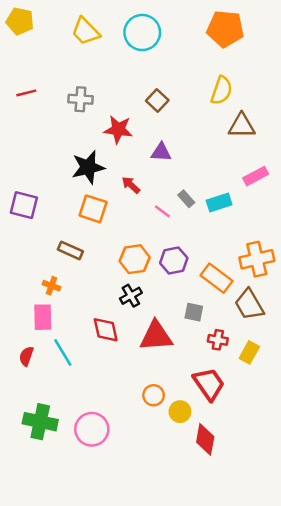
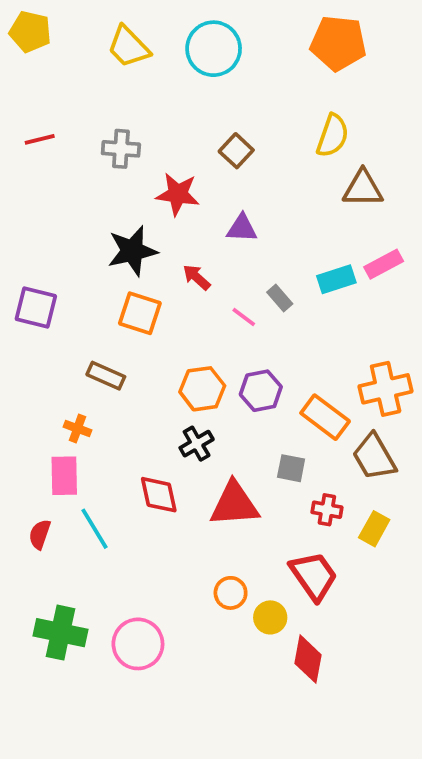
cyan rectangle: (219, 203) -> (336, 279), moved

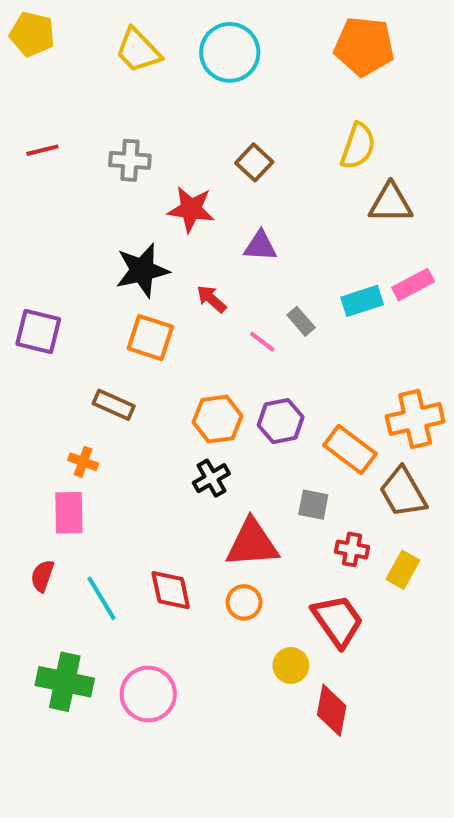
red diamond: (159, 495) -> (171, 590), moved
cyan line: (94, 529) -> (101, 598), moved
orange circle: (231, 593) -> (244, 602), moved

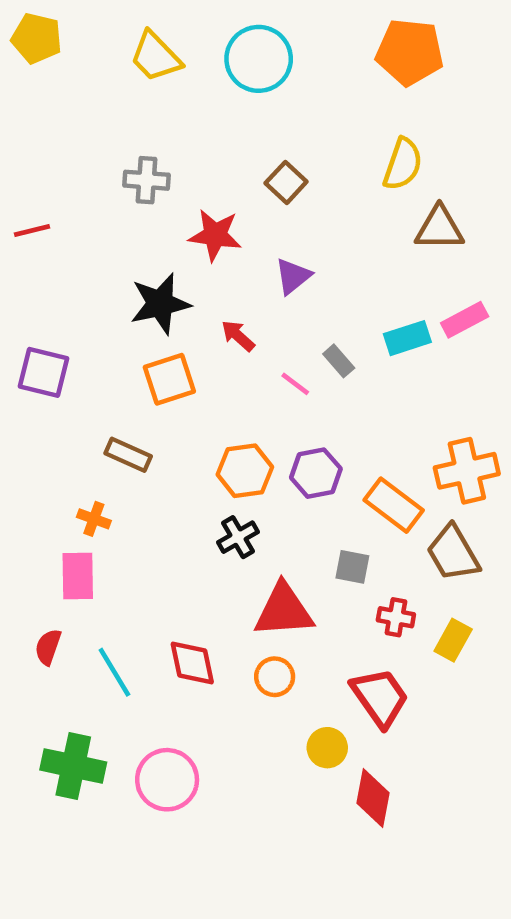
red line: (42, 150) -> (32, 230), moved
purple triangle: (260, 246) -> (293, 276), turned -42
orange square: (150, 338) -> (169, 379), turned -36

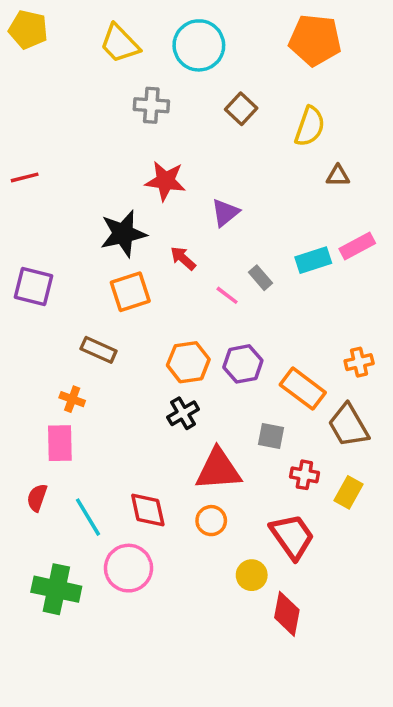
gray cross: (146, 180) -> (151, 105), moved
brown square: (286, 182) -> (241, 109), moved
brown triangle: (439, 228) -> (338, 176), size x0.6
orange cross: (467, 471) -> (359, 362), size x0.6
pink circle: (167, 780) -> (128, 568), moved

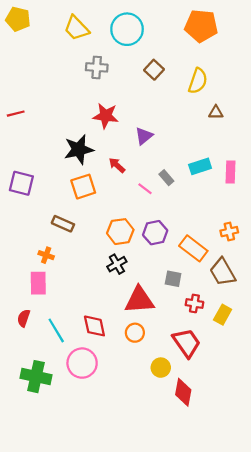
pink rectangle: (357, 246) -> (230, 172), moved, turned -60

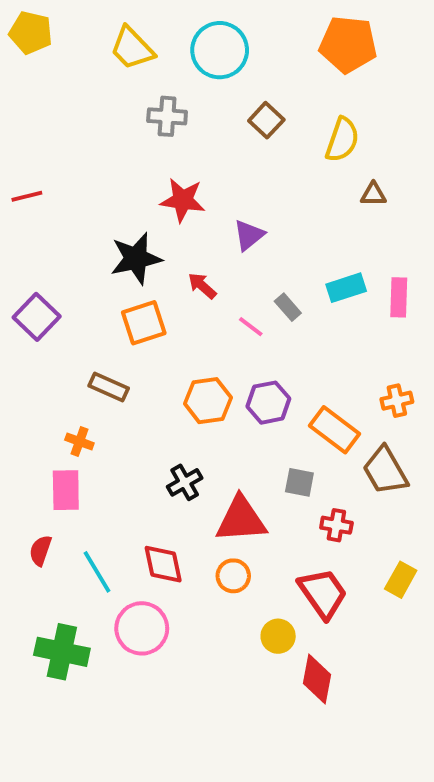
purple square: (21, 183) -> (37, 317), turned 30
black cross: (117, 264) -> (185, 482), moved
yellow rectangle: (223, 315) -> (401, 580), moved

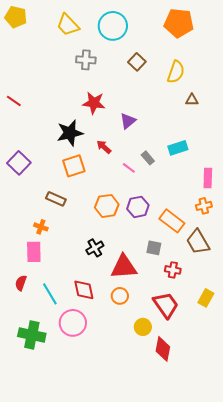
red line: (27, 196) -> (14, 101), turned 49
pink rectangle: (399, 297) -> (208, 178), moved

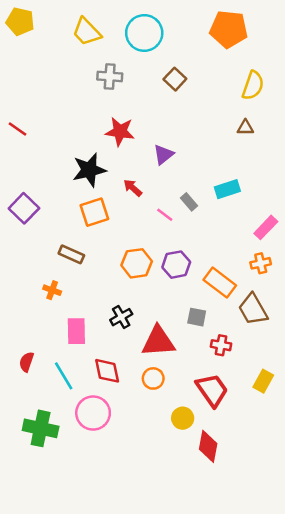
yellow semicircle: (176, 72) -> (253, 85), moved
pink rectangle: (208, 178) -> (266, 227), turned 42
pink rectangle: (34, 252) -> (76, 331), moved

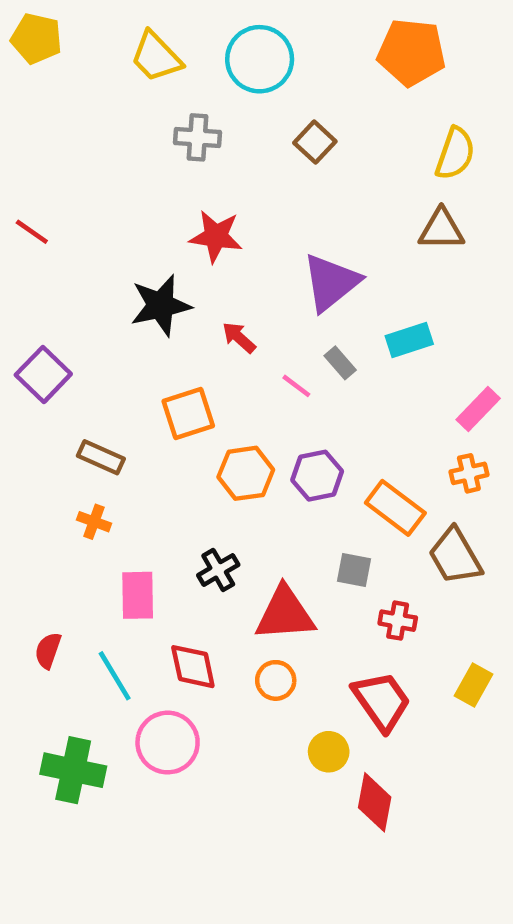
brown triangle: (245, 128) -> (441, 229), size x1.5
purple triangle: (163, 155) -> (331, 282), moved, size x1.6
orange square: (94, 212) -> (188, 414), moved
brown rectangle: (71, 254) -> (101, 457), moved

